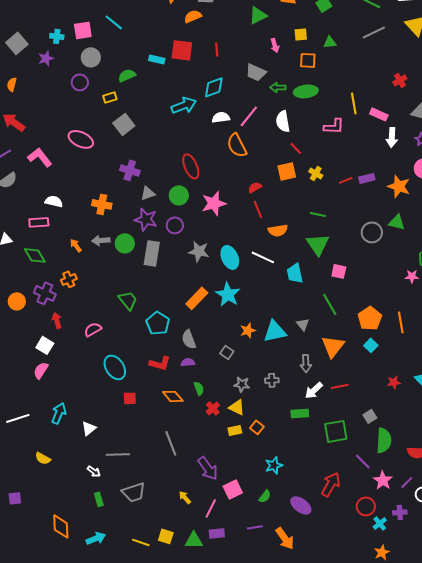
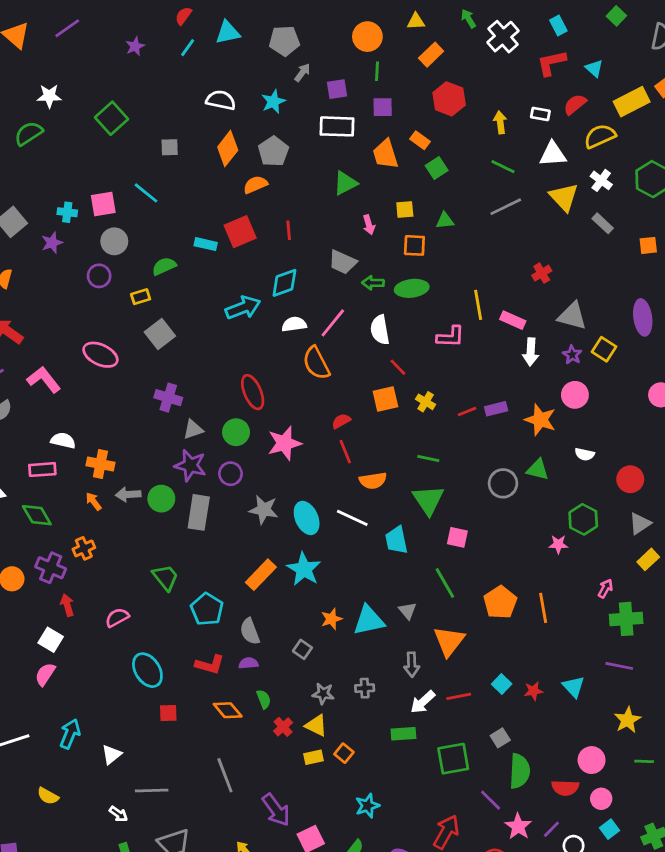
red square: (182, 50) -> (240, 232), turned -30
orange cross: (102, 204) -> (100, 464), moved
cyan square: (371, 345) -> (502, 684), moved

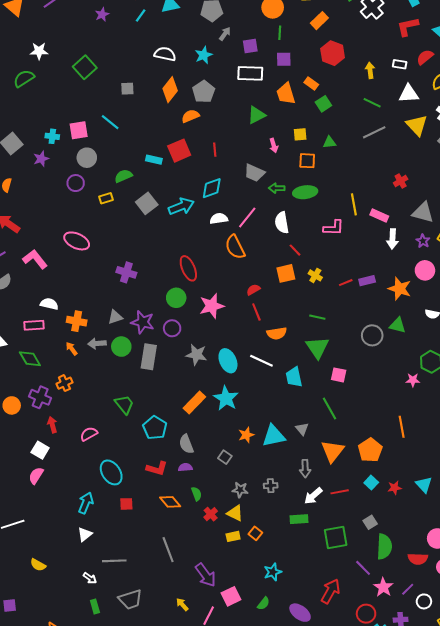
gray square: (160, 334) -> (147, 203), moved
gray triangle: (193, 429) -> (115, 317), moved
orange pentagon: (500, 602) -> (370, 450), moved
cyan arrow: (70, 734) -> (86, 503), moved

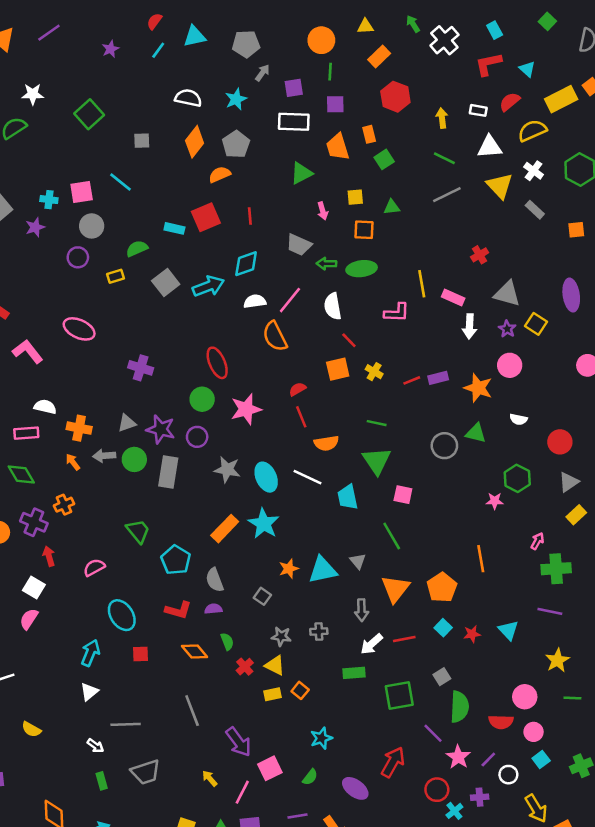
orange rectangle: (311, 84) -> (369, 134), turned 40

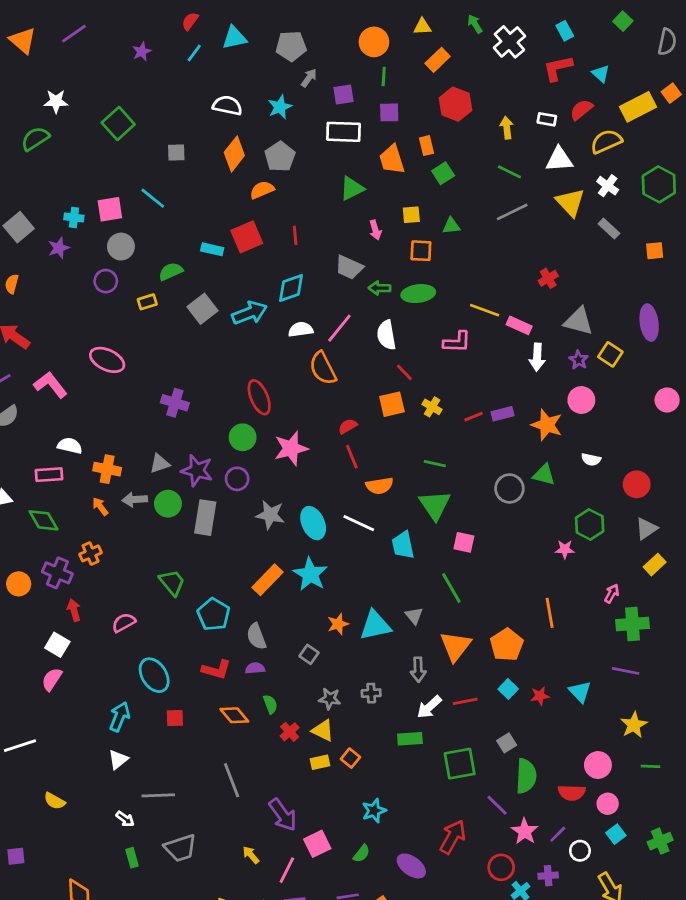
yellow line: (422, 284) -> (485, 310), turned -60

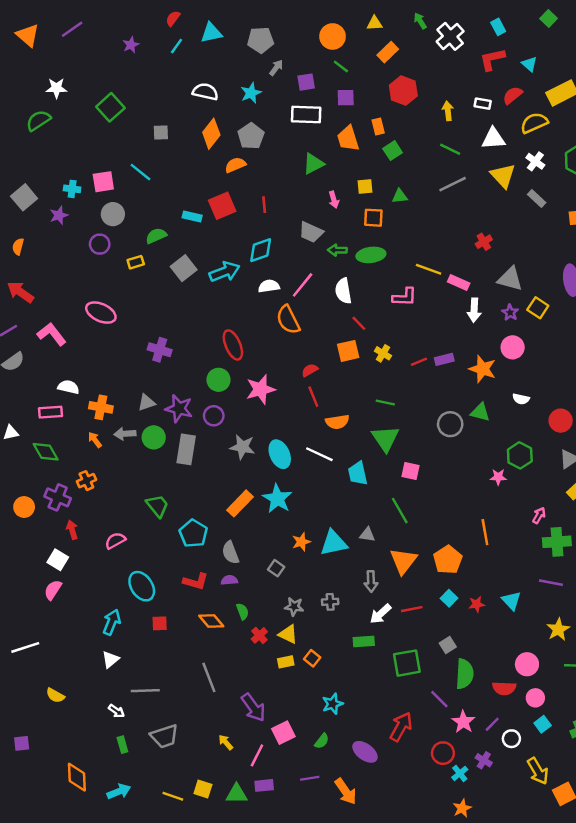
green line: (384, 76) -> (341, 66), turned -56
gray triangle: (414, 616) -> (367, 535), turned -42
purple cross: (548, 876) -> (484, 760), turned 35

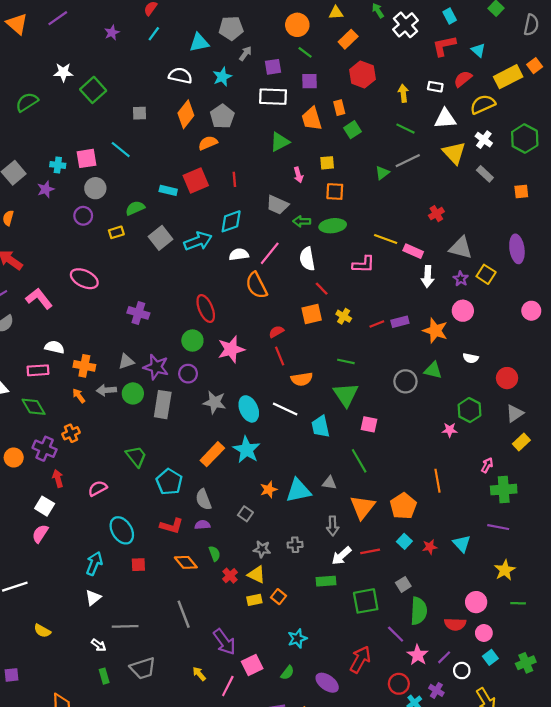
cyan triangle: (211, 33) -> (199, 43), moved
white star: (56, 88) -> (63, 72), moved
green triangle: (400, 196) -> (382, 173), moved, turned -32

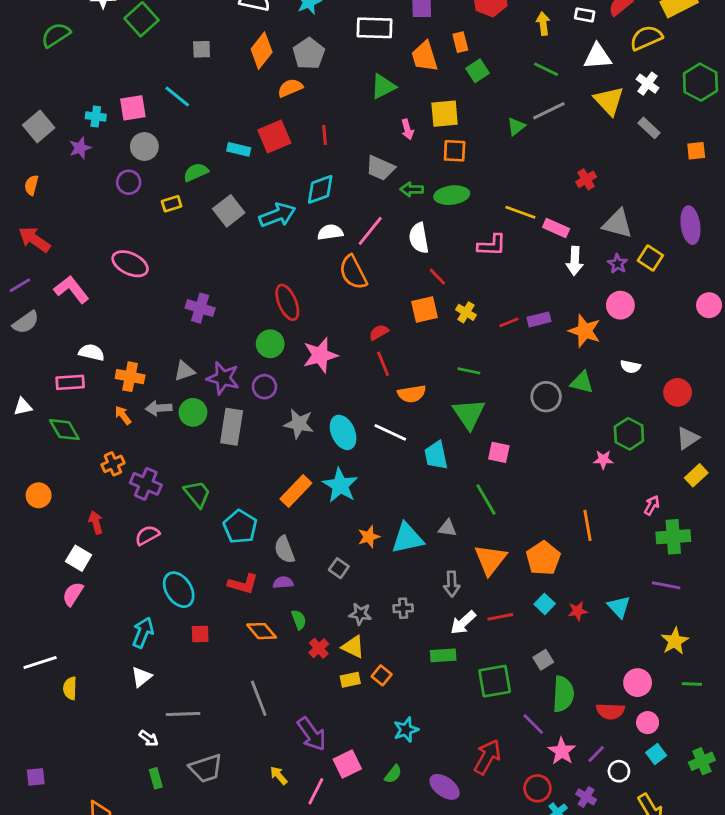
yellow square: (327, 163) -> (445, 114), size x1.5
purple cross: (45, 449) -> (146, 484), moved
yellow semicircle: (42, 631) -> (70, 688), moved, turned 63

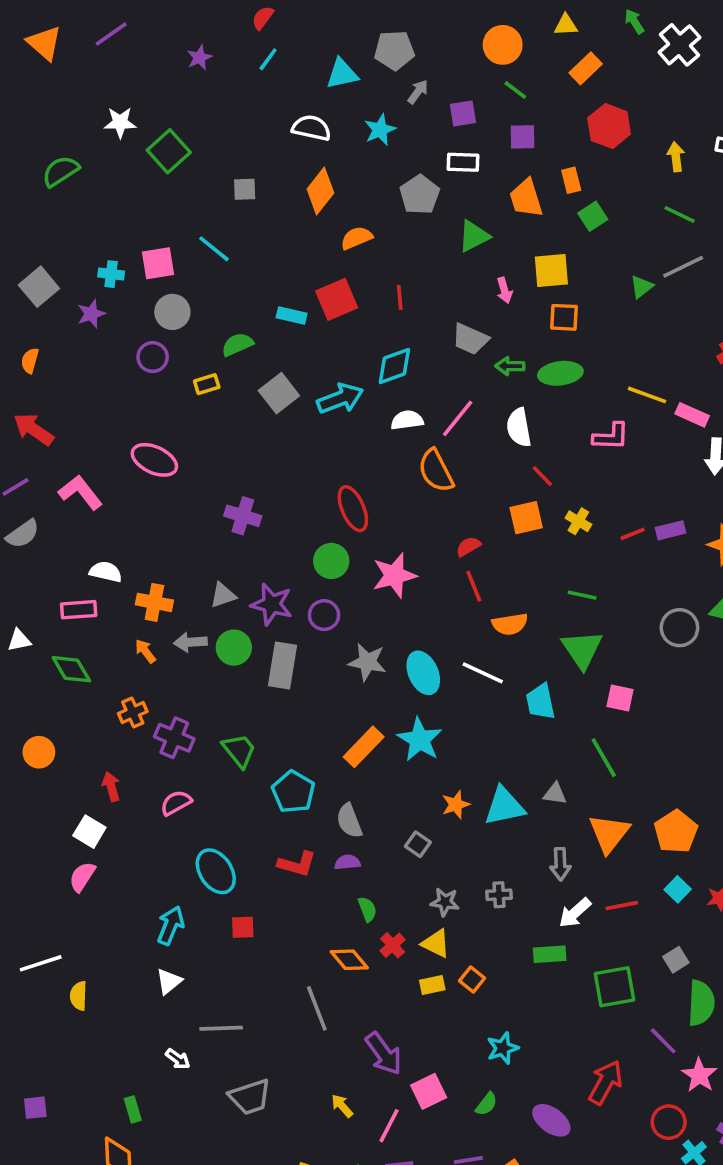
white rectangle: (375, 28) -> (463, 162), size x0.7
gray pentagon: (309, 54) -> (420, 195), moved
orange diamond: (262, 631) -> (349, 960), moved
green rectangle: (156, 778) -> (133, 1109), moved

